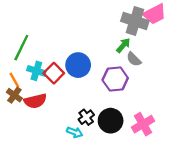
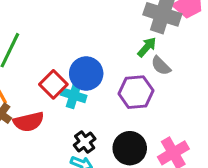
cyan cross: (36, 71) -> (74, 95), moved
black cross: (86, 117) -> (85, 142), moved

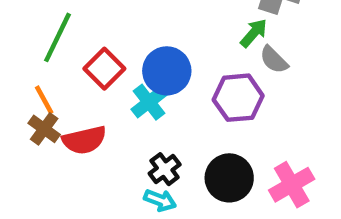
red square: (53, 84) -> (104, 69), moved
cyan cross: (74, 95) -> (149, 102), turned 35

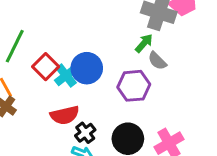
cyan cross: (149, 102) -> (66, 76), moved
red semicircle: (84, 140) -> (65, 115), moved

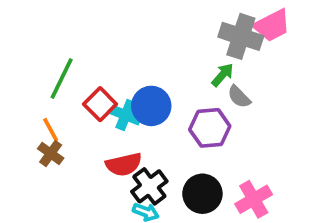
cyan cross: (66, 76) -> (126, 115), turned -30
black cross: (85, 133) -> (149, 186), size x1.4

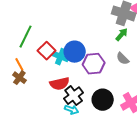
green arrow: (223, 75) -> (122, 35), moved
gray semicircle: (239, 97) -> (123, 59), moved
purple hexagon: (210, 128) -> (94, 64), moved

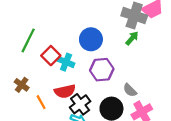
blue circle: (75, 52) -> (91, 39), moved
gray semicircle: (123, 59) -> (130, 90), moved
orange line: (19, 65) -> (41, 102), moved

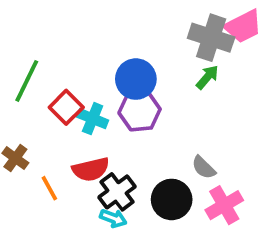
purple hexagon: (102, 70) -> (140, 111), moved

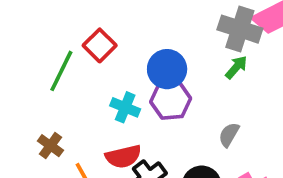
red square: (66, 107) -> (100, 45), moved
gray semicircle: (204, 167) -> (229, 135), moved, turned 75

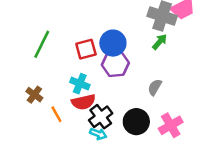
red square: (100, 45) -> (86, 49), moved, turned 30
cyan cross: (125, 107) -> (80, 84), moved

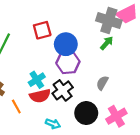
red square: (86, 49) -> (42, 30), moved
cyan cross: (80, 84) -> (37, 80), turned 35
black cross: (101, 117) -> (63, 90), moved

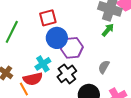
blue circle: (66, 44) -> (57, 38), moved
red semicircle: (40, 96) -> (33, 79), moved

